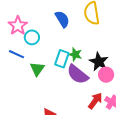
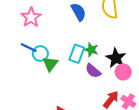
cyan circle: (32, 37) -> (40, 54), moved
purple semicircle: (78, 74) -> (93, 71), size x0.7

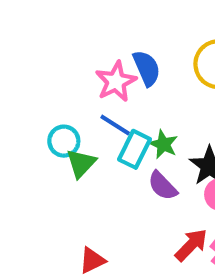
pink star: (31, 17) -> (116, 82), moved
blue line: (29, 48) -> (115, 125), moved

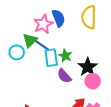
cyan rectangle: (135, 149) -> (51, 58), turned -36
green triangle: (81, 163) -> (30, 40), moved

